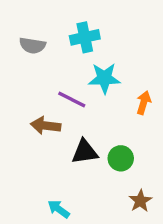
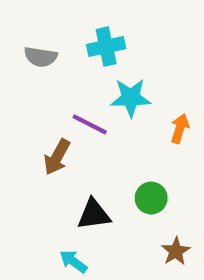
brown arrow: (46, 126) -> (57, 157), turned -68
black triangle: (85, 152) -> (94, 214), moved

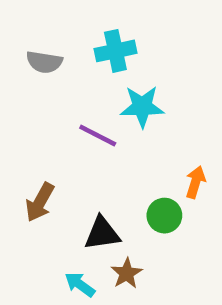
orange arrow: (180, 128) -> (196, 182), moved
brown arrow: (57, 157) -> (40, 202), moved
brown star: (176, 251) -> (127, 273), moved

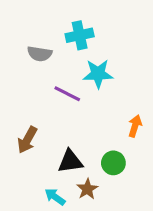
gray semicircle: (44, 62) -> (40, 54), moved
green circle: (164, 216) -> (113, 163), moved

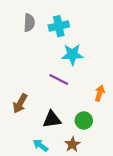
gray semicircle: (40, 54) -> (29, 23), moved, turned -96
purple line: (67, 94) -> (59, 80), moved
brown star: (87, 189) -> (72, 144), moved

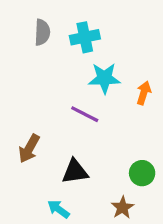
orange arrow: (100, 93) -> (144, 93), moved
green circle: (84, 120) -> (142, 173), moved
brown star: (72, 144) -> (122, 208), moved

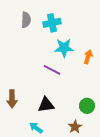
brown arrow: (29, 149) -> (12, 99), moved, turned -30

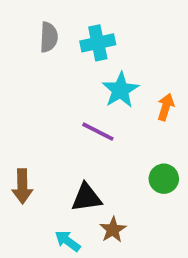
cyan star: (64, 48) -> (120, 90), turned -30
green circle: (87, 106) -> (164, 179), moved
brown star: (75, 127) -> (113, 230), moved

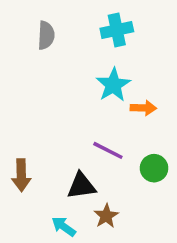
cyan cross: (98, 43) -> (117, 30), moved
orange arrow: (166, 107) -> (143, 108), moved, turned 75
purple line: (98, 132) -> (108, 150), moved

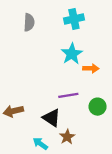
purple line: (108, 150) -> (68, 95), turned -36
brown arrow: (21, 175) -> (13, 111), turned 78
black triangle: (81, 186) -> (52, 118), turned 42

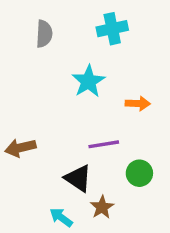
cyan star: (72, 54) -> (88, 81), moved
green circle: (98, 107) -> (139, 173), moved
brown arrow: (13, 111) -> (20, 148), moved

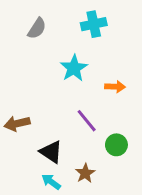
gray semicircle: (44, 34) -> (37, 28), turned 30
purple line: (104, 144) -> (87, 121), turned 60
black triangle: (78, 178) -> (51, 152), moved

